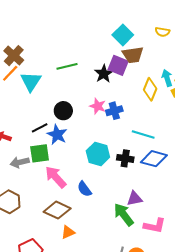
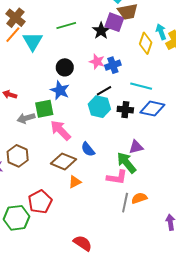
black line: (40, 128) -> (104, 91), moved
blue semicircle: (84, 189) -> (88, 149), moved
pink L-shape: (155, 226) -> (117, 177), moved

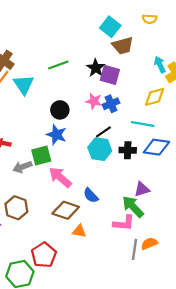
purple square: (114, 22) -> (110, 75), moved
yellow diamond: (146, 43) -> (155, 97), moved, turned 60
orange triangle: (75, 182) -> (79, 231), turned 40

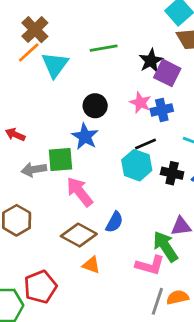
blue semicircle: (91, 195) -> (114, 222), turned -119

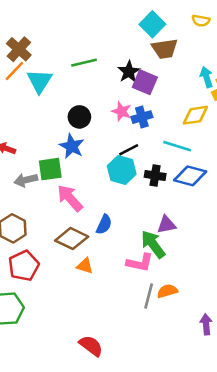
red pentagon: (40, 287) -> (24, 266), moved

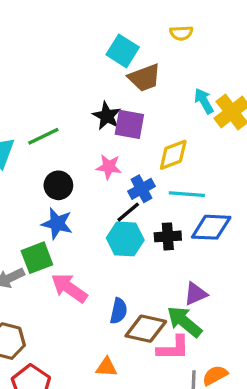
green line: (84, 63) -> (43, 136), moved
yellow diamond: (195, 115) -> (173, 155), moved
blue cross: (142, 117) -> (141, 189), moved
brown diamond: (72, 239) -> (146, 329), moved

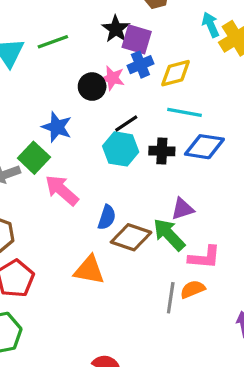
black circle: (58, 185) -> (92, 87), moved
blue cross: (141, 189) -> (140, 65), moved
green square: (37, 258) -> (34, 158), turned -32
pink L-shape: (173, 348) -> (204, 257), moved
orange triangle: (106, 367) -> (89, 270), size x1.5

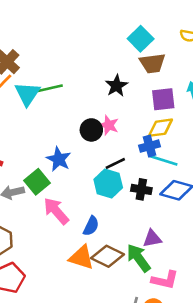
purple square: (137, 39) -> (163, 99), moved, turned -30
green line: (53, 42) -> (50, 88), moved
blue cross: (140, 65) -> (149, 146), moved
blue semicircle: (107, 217) -> (91, 226), moved
orange triangle: (89, 270) -> (81, 258), moved

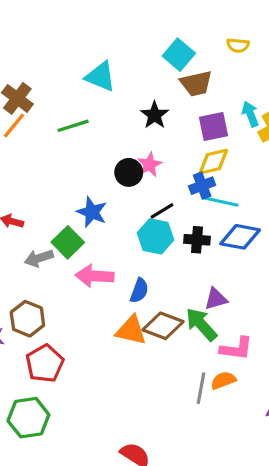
cyan triangle: (27, 94) -> (100, 77), moved, turned -36
pink star: (109, 125) -> (149, 165), turned 30
pink arrow: (56, 211) -> (95, 276), turned -40

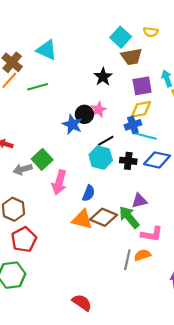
yellow semicircle: (238, 45) -> (151, 32), moved
cyan triangle: (100, 77) -> (47, 50), moved
green line: (73, 126) -> (38, 87), moved
blue star: (92, 212) -> (72, 124), moved
pink arrow: (95, 276) -> (59, 182), turned -80

